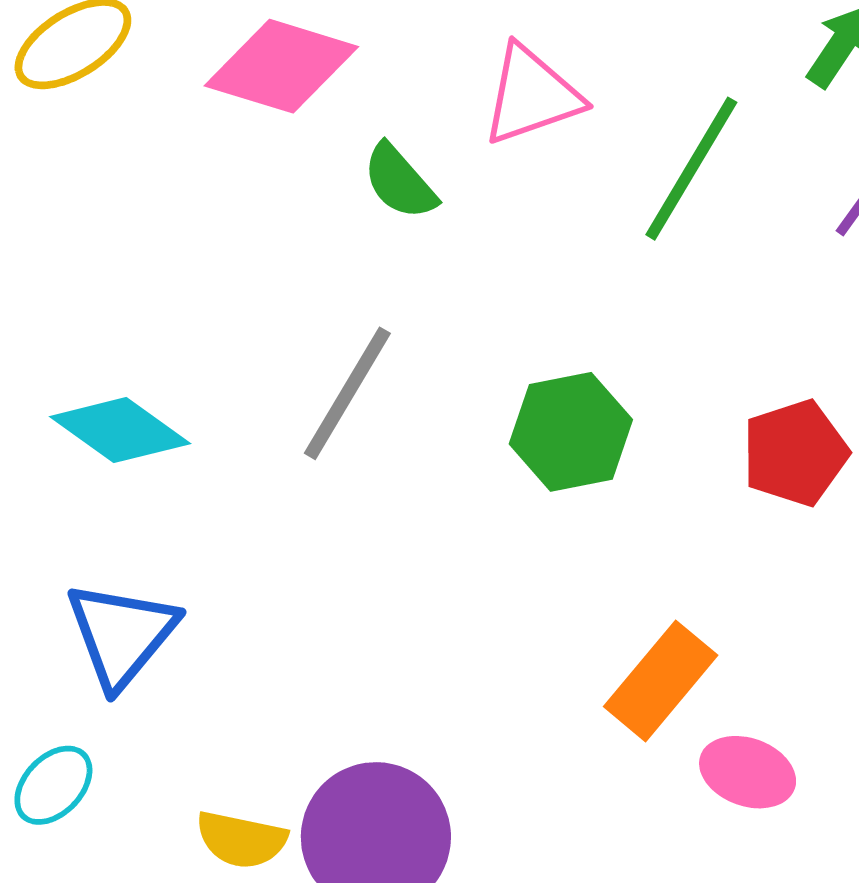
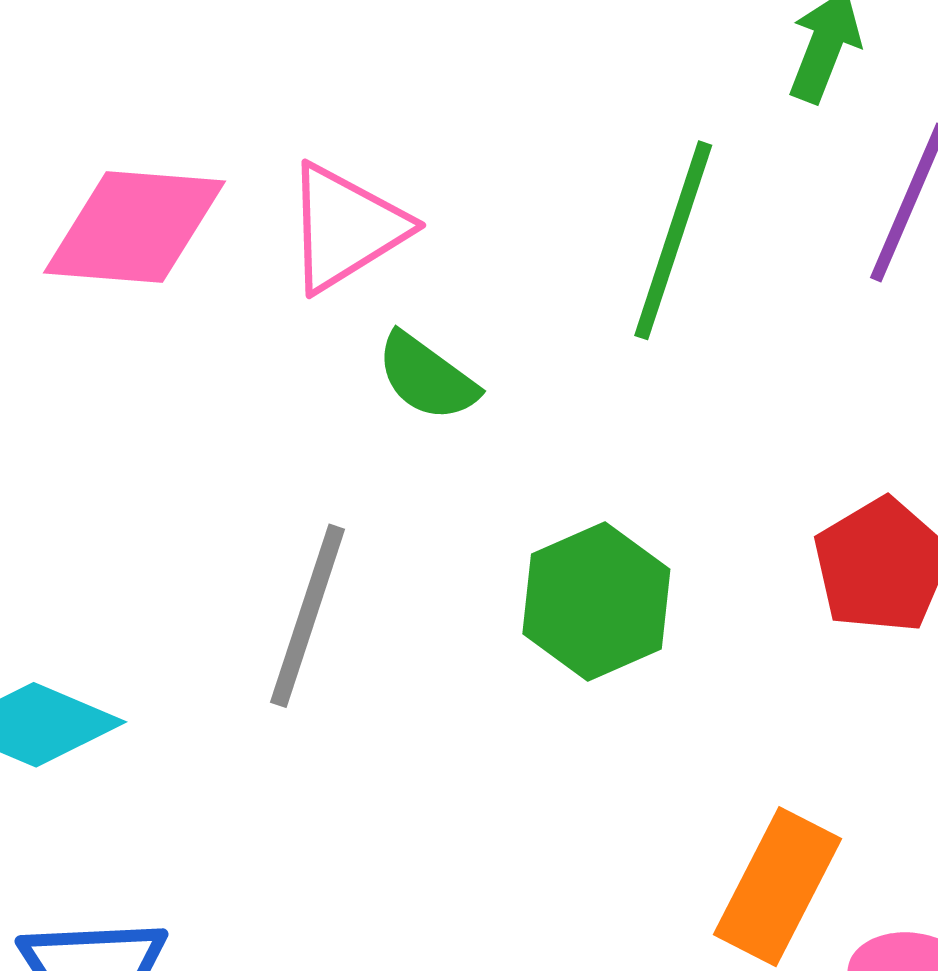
pink triangle: (532, 95) -> (346, 228), moved
green semicircle: (400, 182) -> (427, 377), moved

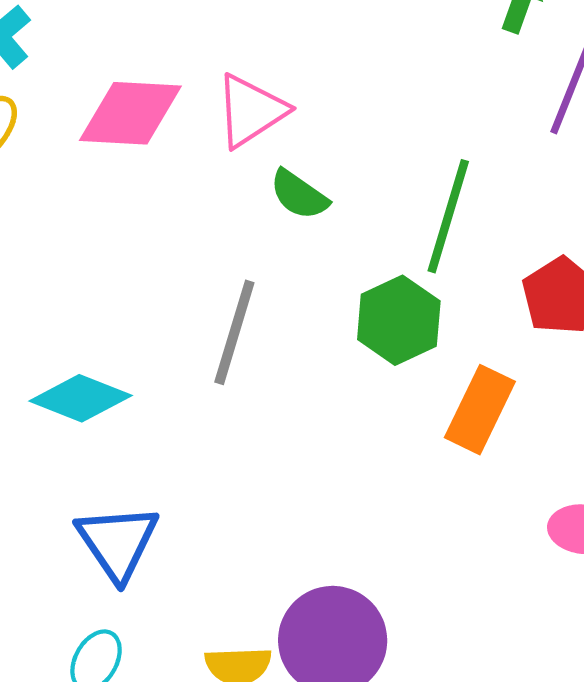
green line: (673, 240) -> (448, 216), moved
orange rectangle: (777, 887) -> (480, 410), moved

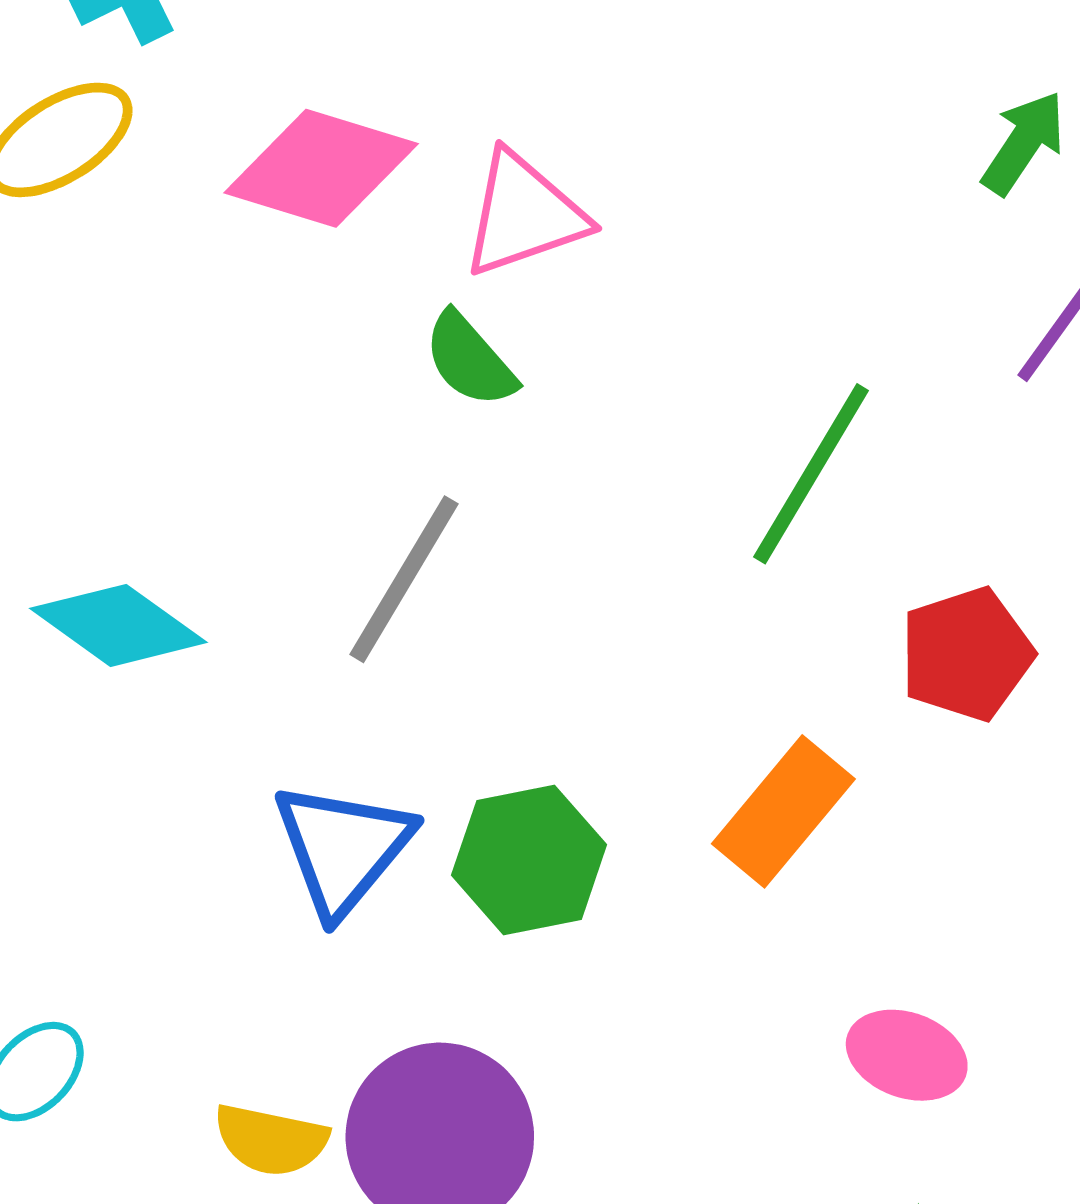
green semicircle: (299, 195) -> (470, 360), moved
green hexagon: (399, 320) -> (529, 860), moved
blue triangle: (118, 542) -> (343, 848), moved

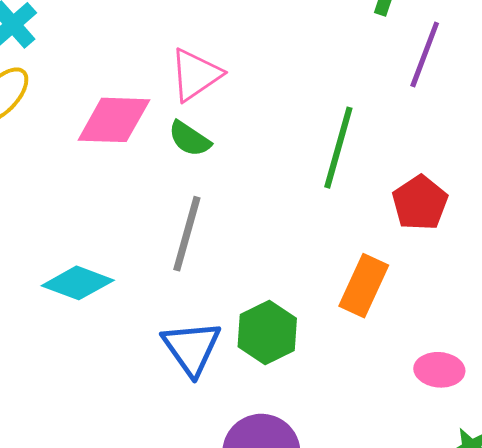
pink diamond: (321, 168) -> (114, 120), moved

